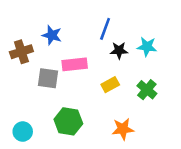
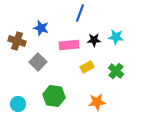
blue line: (105, 29) -> (80, 13), moved
brown cross: (21, 52) -> (17, 41), turned 36
pink rectangle: (75, 64) -> (69, 45), moved
gray square: (48, 78) -> (38, 62), turned 36

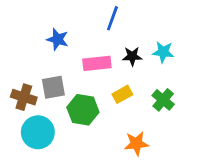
brown cross: (17, 41) -> (24, 97), moved
gray square: (38, 62) -> (53, 87), turned 36
green hexagon: (54, 96) -> (83, 110), moved
cyan circle: (18, 104) -> (38, 132), moved, size x1.5

